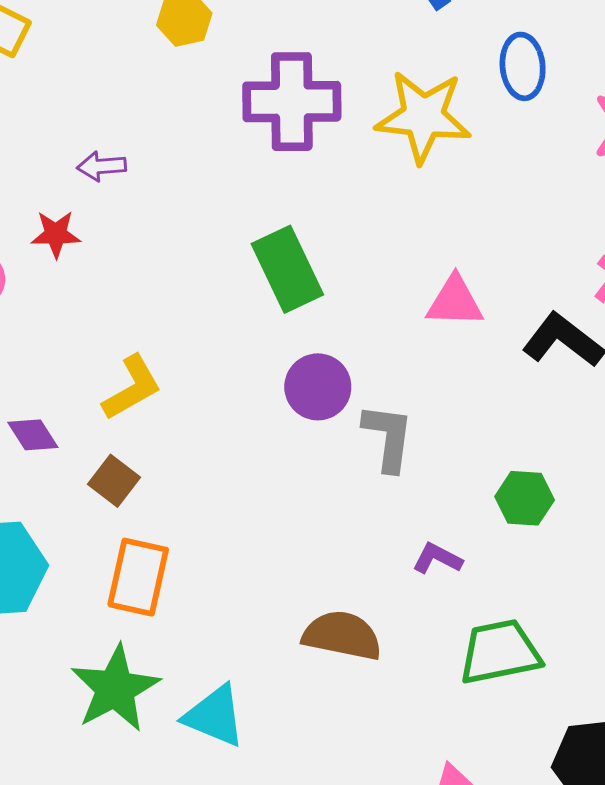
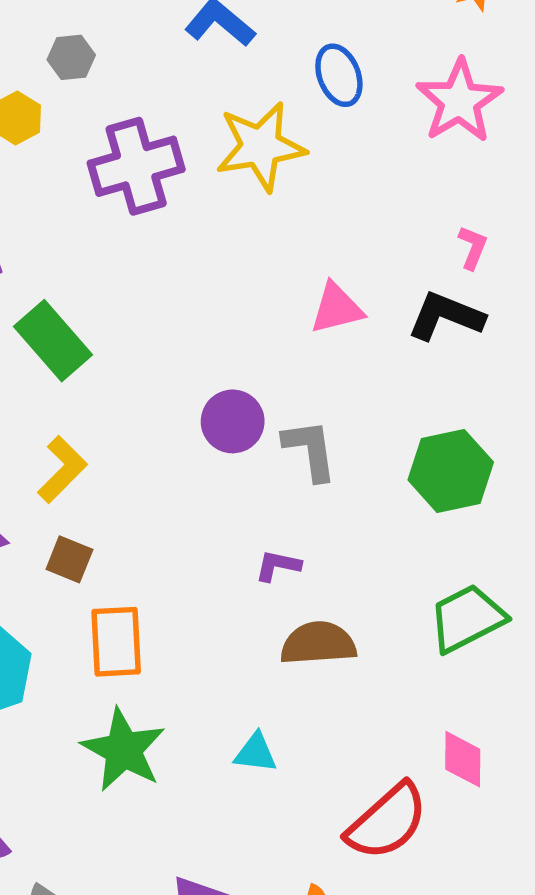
green rectangle: (287, 269) -> (53, 341), moved
green hexagon: (525, 498) -> (451, 471), size x1.5
purple L-shape: (437, 558) -> (278, 566), moved
cyan triangle: (214, 716) -> (256, 753), moved, size x0.7

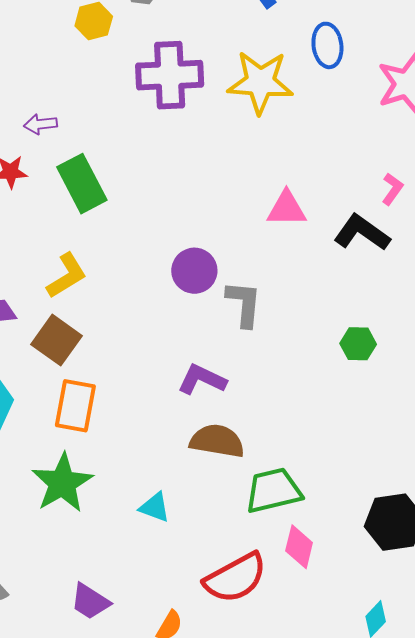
green hexagon: (451, 471) -> (358, 344), moved, size x0.6
brown square: (69, 559) -> (57, 340), size x1.4
purple L-shape: (278, 566) -> (202, 380), size x1.4
green trapezoid: (467, 618) -> (273, 491), moved

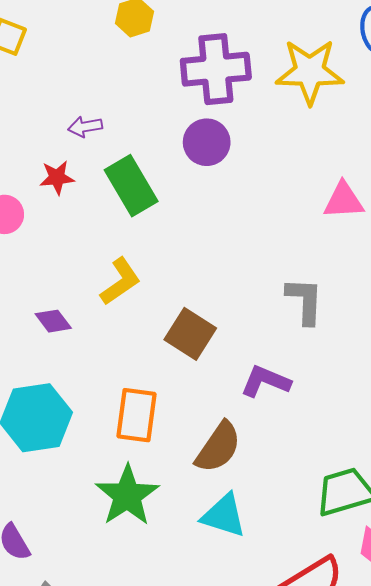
purple circle: (194, 271) -> (207, 142), moved
brown square: (57, 340) -> (190, 334), moved
brown semicircle: (217, 441) -> (218, 447), moved, turned 118
cyan triangle: (155, 507) -> (224, 516), size x1.4

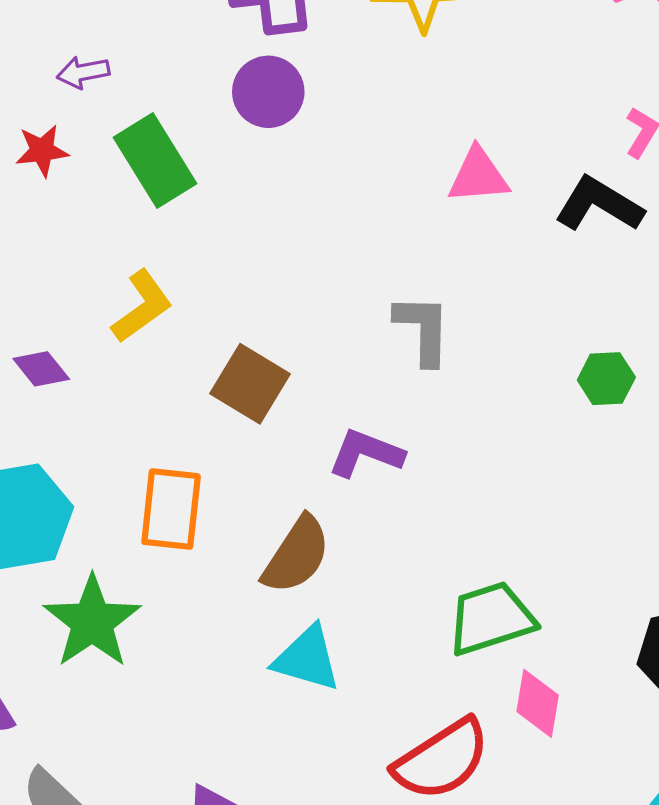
green star: (127, 495) -> (92, 622), moved

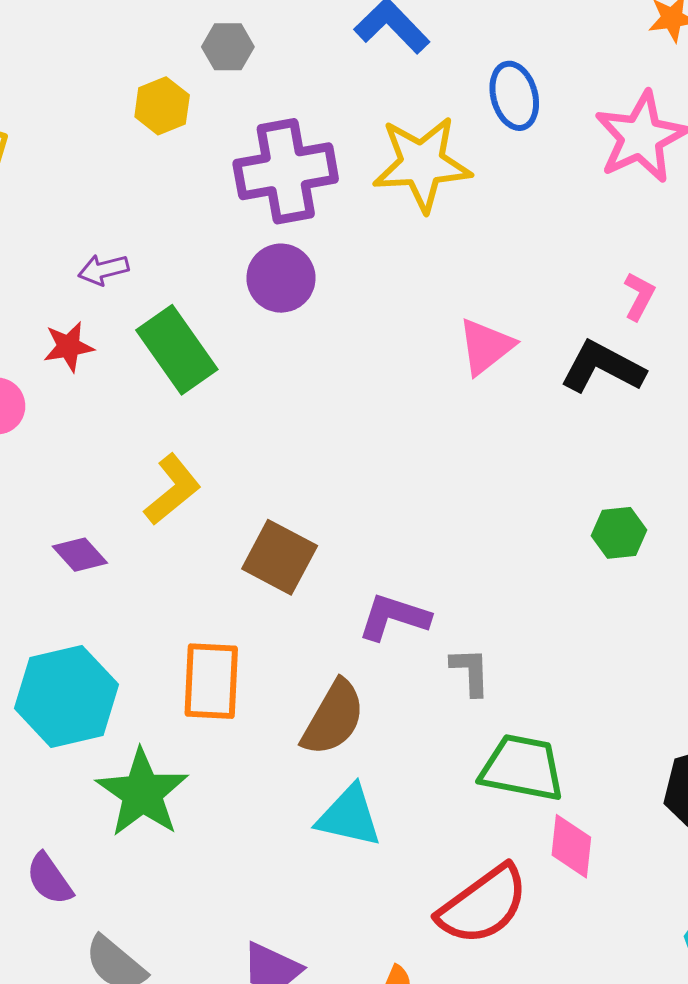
pink triangle: (478, 176) -> (486, 347), turned -30
gray L-shape: (423, 329) -> (470, 672), moved, size x0.7
green trapezoid: (491, 618) -> (522, 768), turned 32

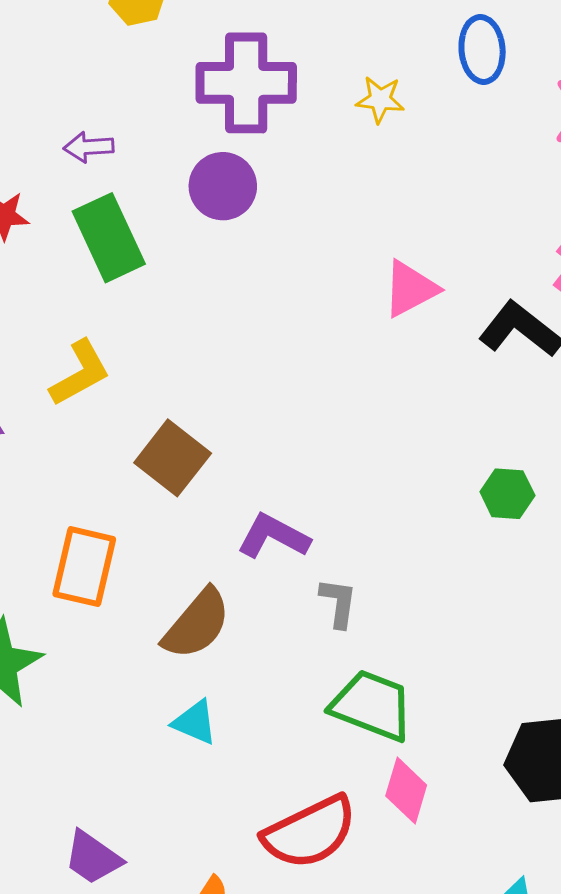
yellow star: (422, 164) -> (380, 100), size x0.5
purple arrow: (103, 270) -> (89, 147), moved
cyan triangle: (349, 816) -> (195, 722), size x0.7

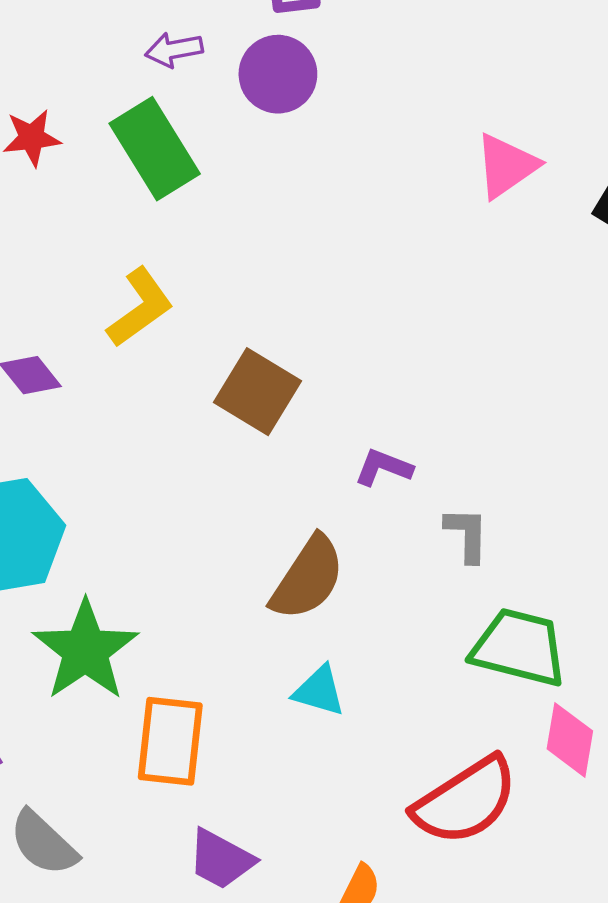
purple arrow: (89, 147) -> (174, 50), moved
purple L-shape: (273, 536) -> (383, 467), size x0.7
orange rectangle: (84, 567) -> (170, 741), moved

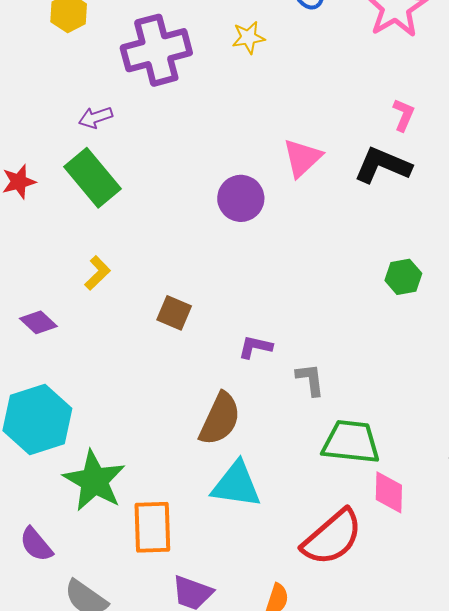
purple circle: (278, 74) -> (241, 198), moved
yellow L-shape: (140, 307) -> (97, 273), size x0.7
brown square: (257, 392) -> (174, 313), size x0.7
cyan triangle: (319, 691) -> (236, 485), size x1.6

